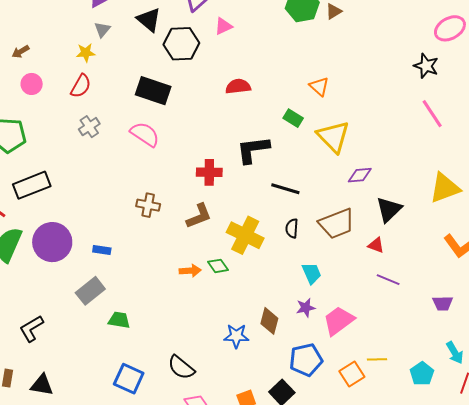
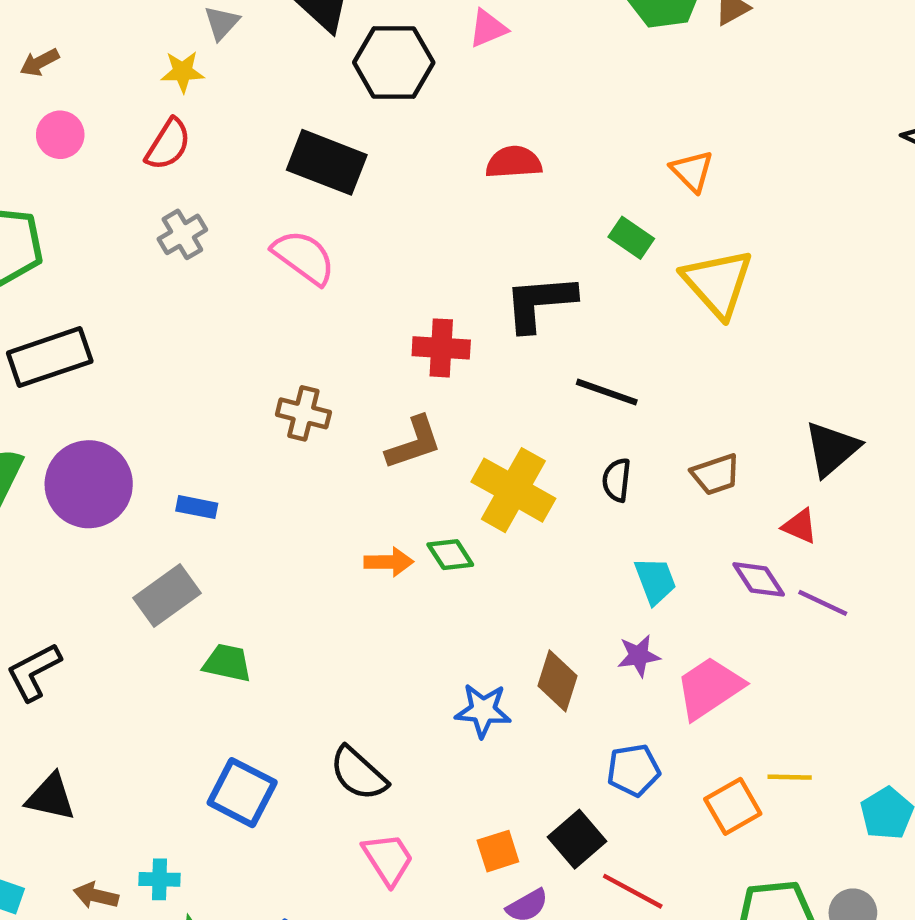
purple diamond: (360, 175) -> (759, 579), moved, turned 60
brown trapezoid: (337, 224) -> (716, 474), size x0.6
blue pentagon: (306, 360) -> (633, 770), size x0.7

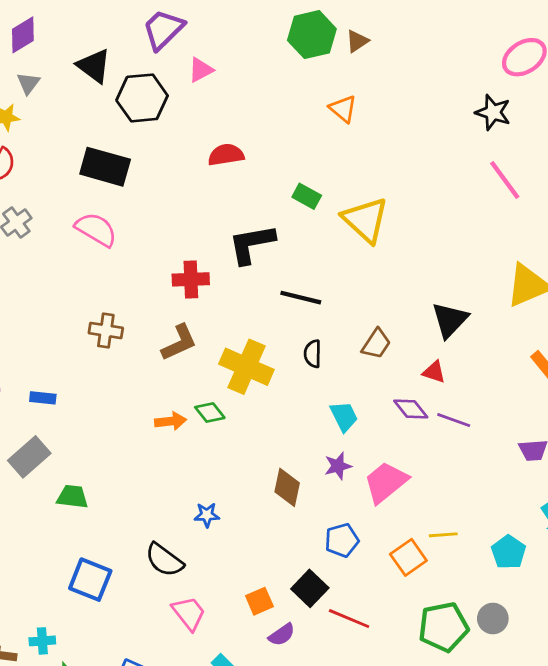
orange triangle: (692, 171) -> (343, 109), moved
brown trapezoid: (716, 474) -> (376, 344), turned -32
blue star: (483, 710) -> (207, 515), moved, size x0.7

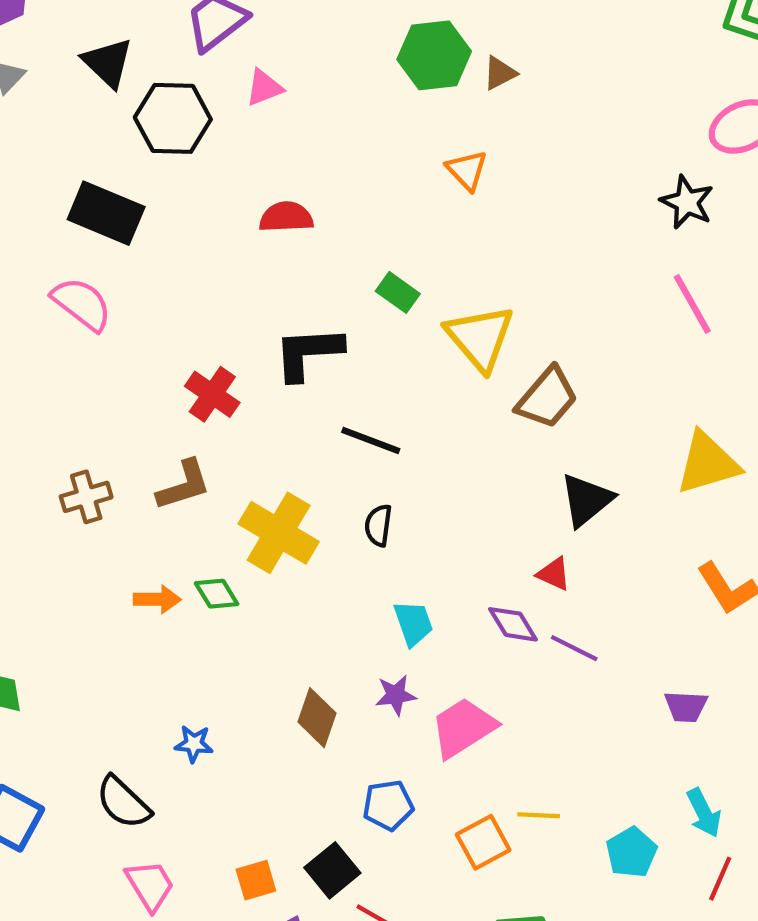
red cross: (191, 279) -> (212, 394), turned 30
brown cross: (106, 331) -> (86, 497), moved, turned -32
brown trapezoid: (376, 344) -> (547, 398), moved, size x1.4

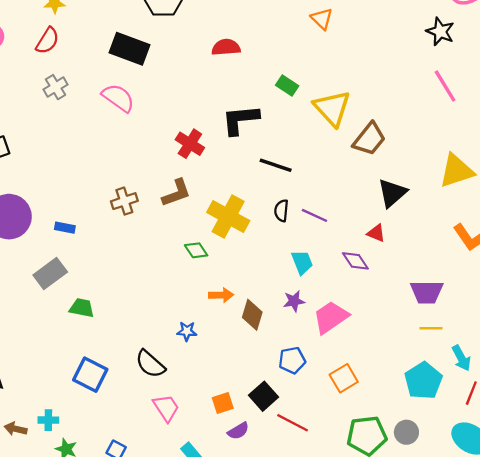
orange arrow: (157, 599) -> (221, 295), moved
purple line: (574, 648) -> (314, 215), moved
purple trapezoid: (686, 707) -> (427, 292), moved, size x1.4
yellow line: (539, 815) -> (431, 328), moved
cyan pentagon: (631, 852) -> (423, 381), size x1.4

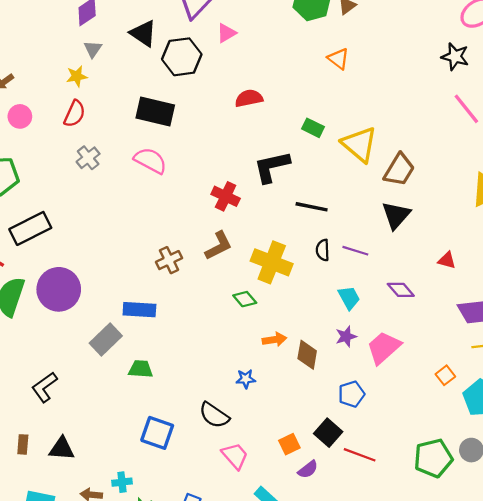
black triangle: (392, 193) -> (396, 215), moved
blue rectangle: (65, 228) -> (139, 310), moved, size x1.6
red triangle: (376, 233) -> (447, 260), moved
orange square: (344, 378) -> (445, 375), moved, size x0.7

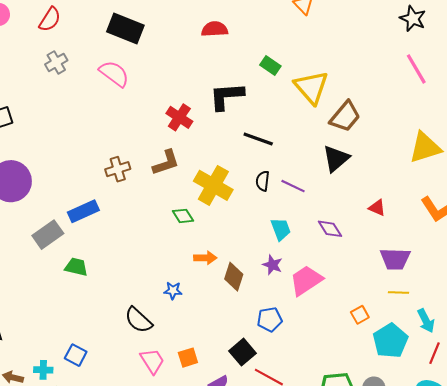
blue rectangle: (139, 310) -> (83, 211), turned -36
purple star: (346, 336) -> (272, 265), turned 30
blue square: (157, 433) -> (76, 355), moved, size x0.7
orange square: (289, 444) -> (188, 358), moved

